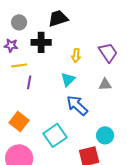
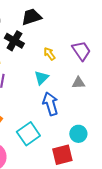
black cross: (41, 42) -> (14, 41), turned 30
yellow arrow: (76, 55) -> (49, 54), turned 136
blue arrow: (77, 105) -> (50, 104), turned 30

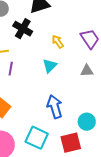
blue arrow: (50, 104) -> (55, 107), moved
cyan square: (28, 134) -> (37, 138), moved, turned -30

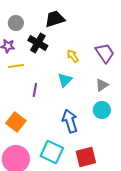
purple line: (11, 69) -> (35, 90), moved
gray triangle: (87, 71) -> (102, 85), turned -32
cyan circle: (87, 122) -> (102, 110), moved

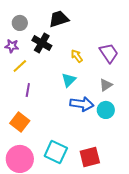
yellow line: (16, 66) -> (20, 66), turned -35
purple line: (35, 90) -> (28, 90), moved
blue arrow: (70, 121) -> (82, 104), moved, turned 115

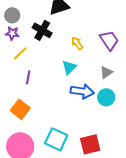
gray circle: (20, 23) -> (12, 15), moved

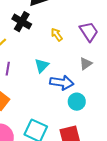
cyan triangle: (69, 67) -> (42, 66), moved
cyan circle: (106, 97) -> (77, 102), moved

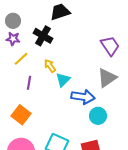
yellow arrow: (57, 35) -> (50, 66), moved
gray triangle: (86, 64) -> (107, 78), size x1.5

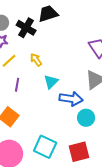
black cross: (43, 36) -> (26, 28), moved
yellow arrow: (50, 66) -> (36, 60), moved

